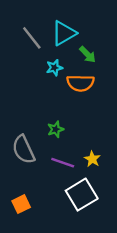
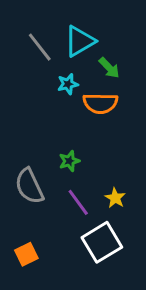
purple line: (63, 163) -> (78, 202), turned 35

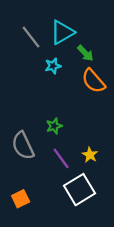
orange semicircle: (100, 103) -> (93, 81), moved, turned 48

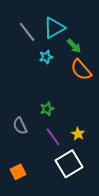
gray semicircle: (23, 146) -> (20, 126), size x0.7

